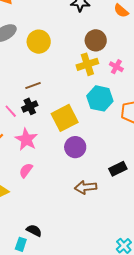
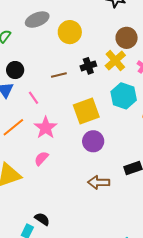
yellow cross: (87, 64) -> (115, 61), turned -30
black cross: (30, 106) -> (88, 66), moved

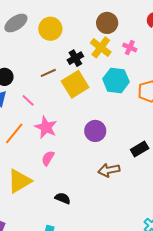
yellow square: (86, 111) -> (75, 84), moved
black semicircle: (42, 219) -> (63, 198), moved

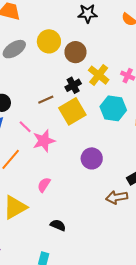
brown circle: (107, 23) -> (75, 52), moved
yellow circle: (50, 29) -> (49, 41), moved
pink star: (46, 127) -> (44, 141), moved, turned 30
brown arrow: (109, 170) -> (117, 197), moved

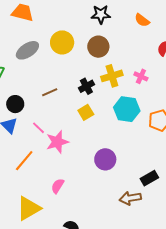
brown circle: (75, 52) -> (98, 47), moved
yellow cross: (99, 75) -> (112, 76), turned 35
brown line: (46, 100) -> (50, 92), moved
yellow square: (72, 111) -> (86, 112), size x0.6

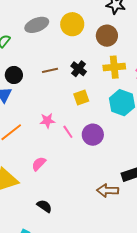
black cross: (86, 86) -> (79, 69), moved, turned -35
pink line: (39, 128) -> (68, 132), moved
pink star: (57, 142) -> (47, 121), size x0.7
purple circle: (105, 159) -> (93, 135), moved

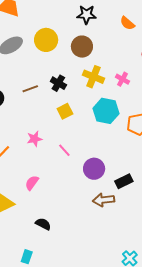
yellow cross: (114, 67) -> (93, 77), turned 35
pink line: (68, 132) -> (64, 150), moved
purple circle: (93, 135) -> (94, 169), moved

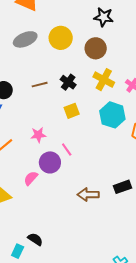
purple circle: (94, 169) -> (50, 162), moved
brown arrow: (104, 200) -> (88, 195), moved
black semicircle: (43, 224) -> (35, 239), moved

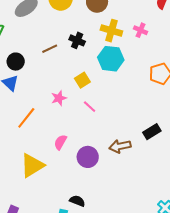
yellow square: (72, 111) -> (82, 80), moved
cyan hexagon: (112, 115) -> (111, 59), moved
purple circle: (50, 162) -> (88, 157), moved

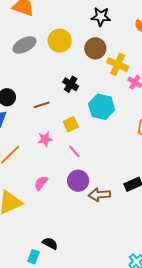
yellow cross: (111, 31) -> (118, 64), moved
brown line: (50, 49) -> (42, 105), moved
purple circle: (88, 157) -> (78, 181), moved

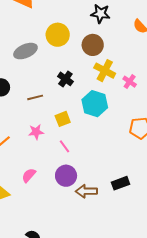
gray ellipse: (24, 45) -> (25, 51), moved
yellow cross: (118, 64) -> (105, 71), moved

